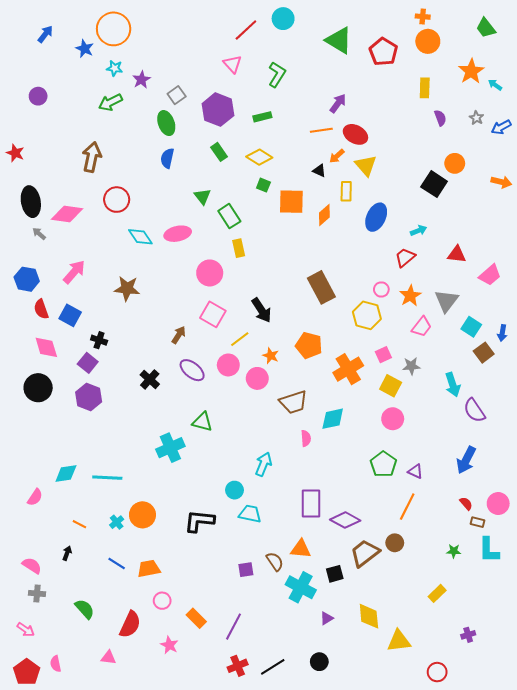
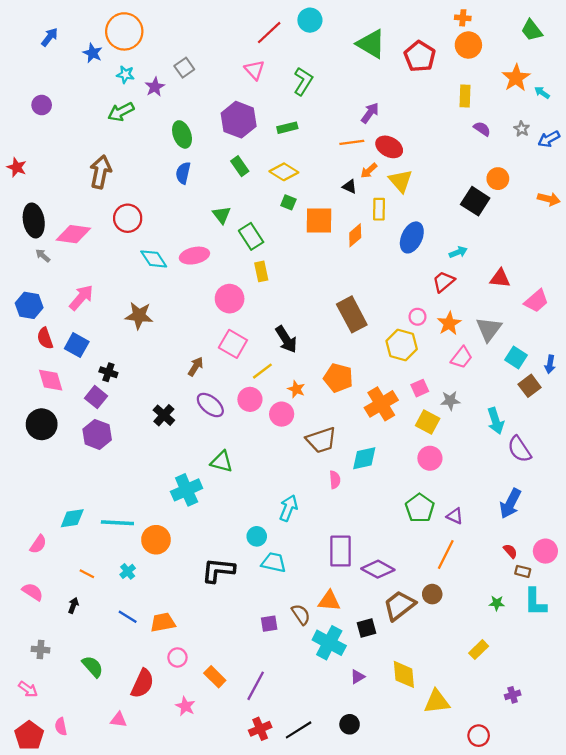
gray square: (177, 95) -> (184, 68), moved
purple semicircle: (440, 118) -> (482, 129), turned -35
orange circle: (142, 515) -> (156, 540), moved
pink semicircle: (32, 566) -> (33, 592), moved

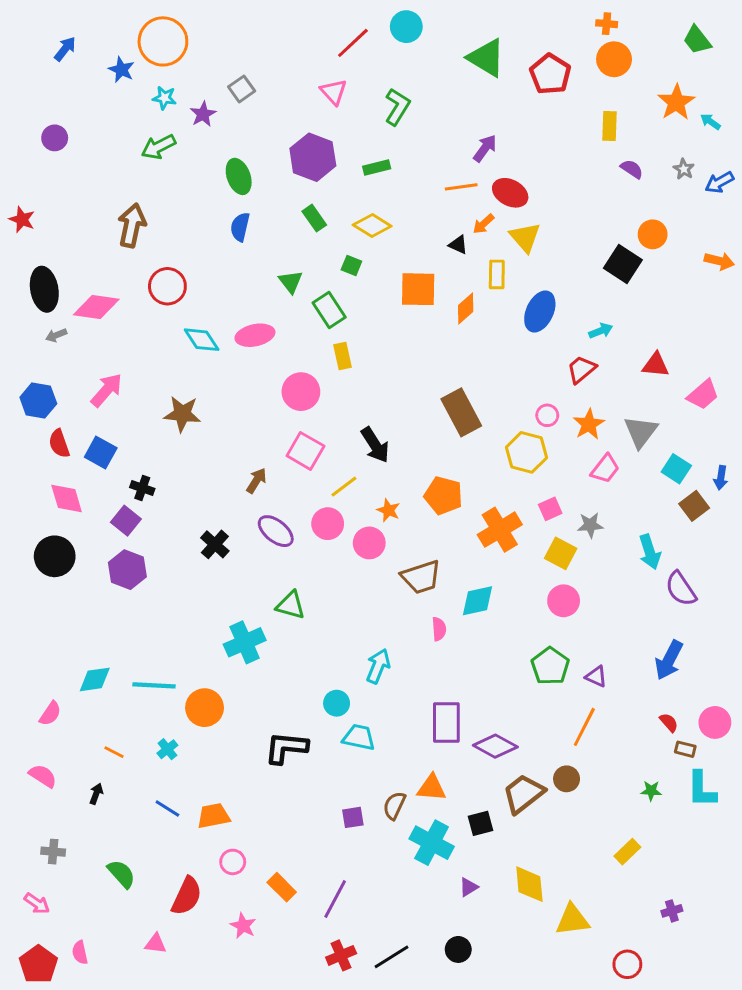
green square: (288, 202) -> (351, 265), moved
gray arrow: (43, 256) -> (56, 335), turned -63
brown semicircle: (301, 614) -> (394, 806), turned -120

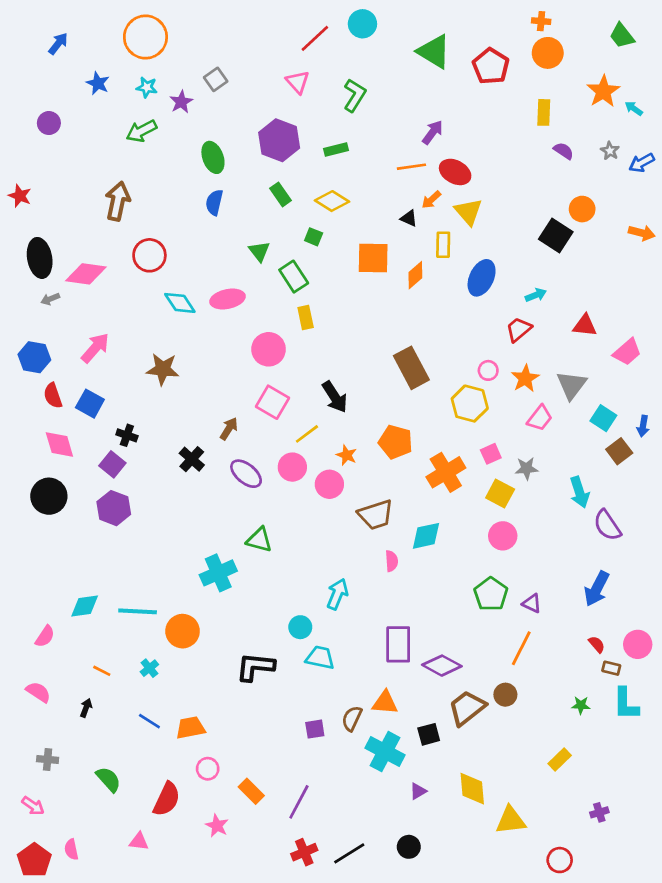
blue star: (121, 70) -> (98, 83), moved
black cross: (215, 544) -> (192, 459), moved

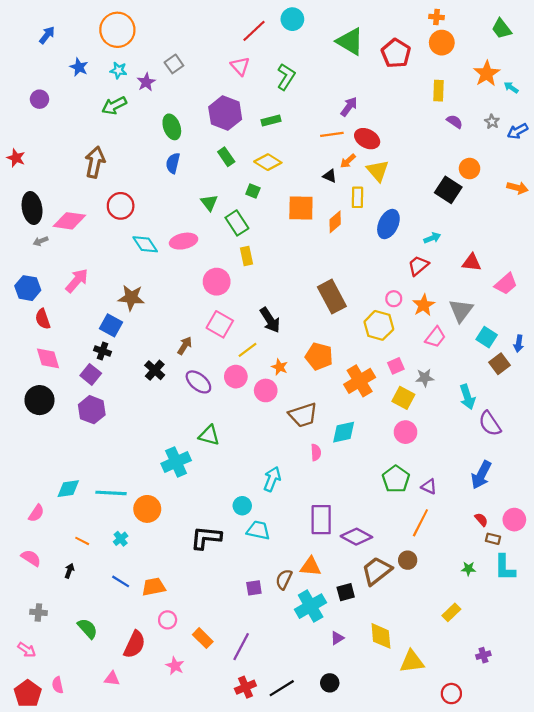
blue square: (90, 404) -> (111, 325), moved
cyan cross: (385, 752) -> (311, 606), turned 32

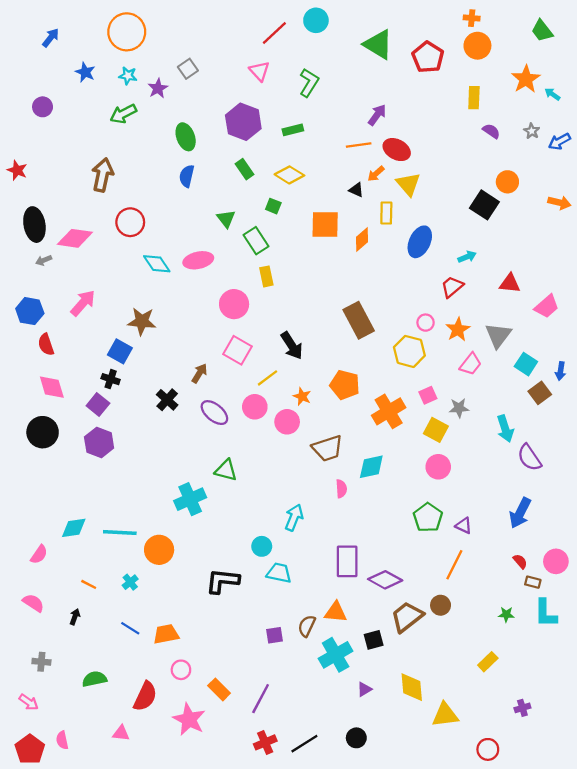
green semicircle: (88, 628) -> (94, 679), turned -60
pink star: (175, 666) -> (189, 719), size x1.6

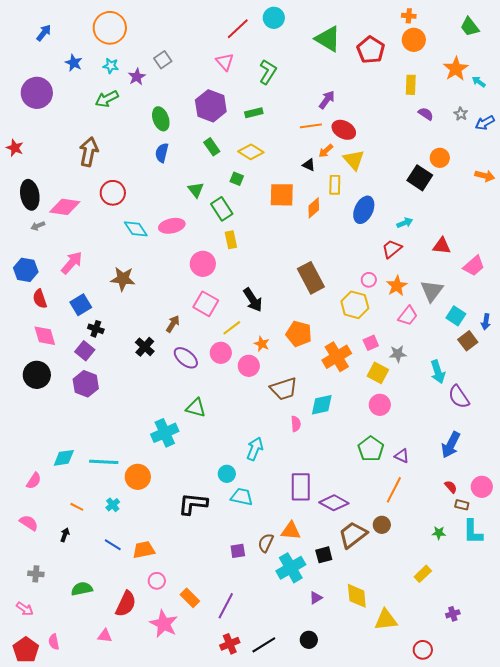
purple circle: (43, 107) -> (37, 93), size x1.8
blue square: (120, 351) -> (81, 305), moved, turned 30

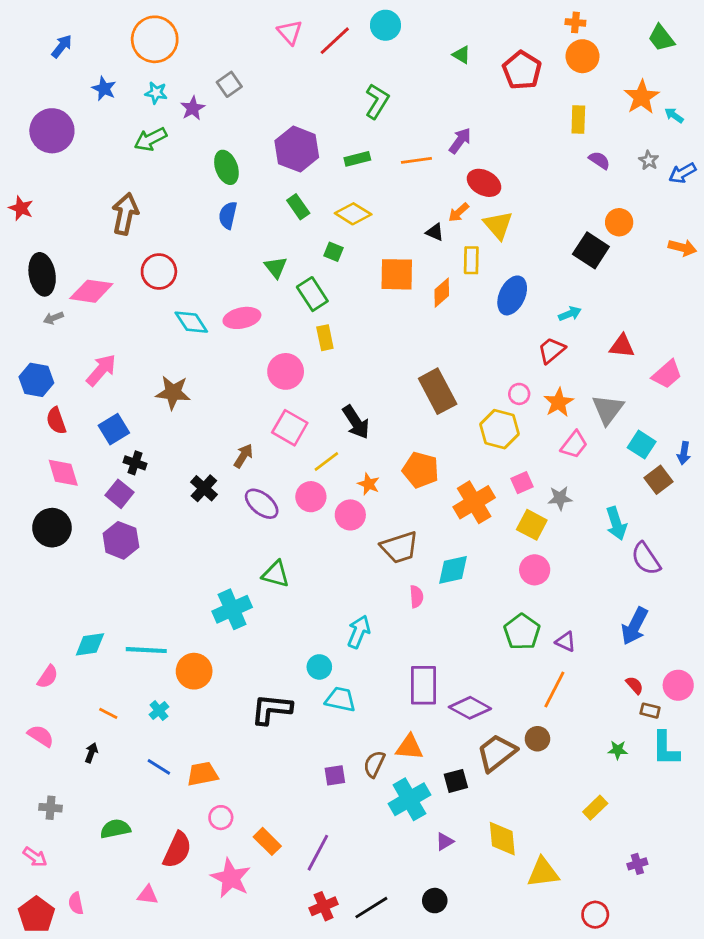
green triangle: (328, 39) -> (461, 55), size x0.5
pink triangle: (225, 62) -> (290, 32), moved
orange line: (311, 126) -> (416, 160), moved

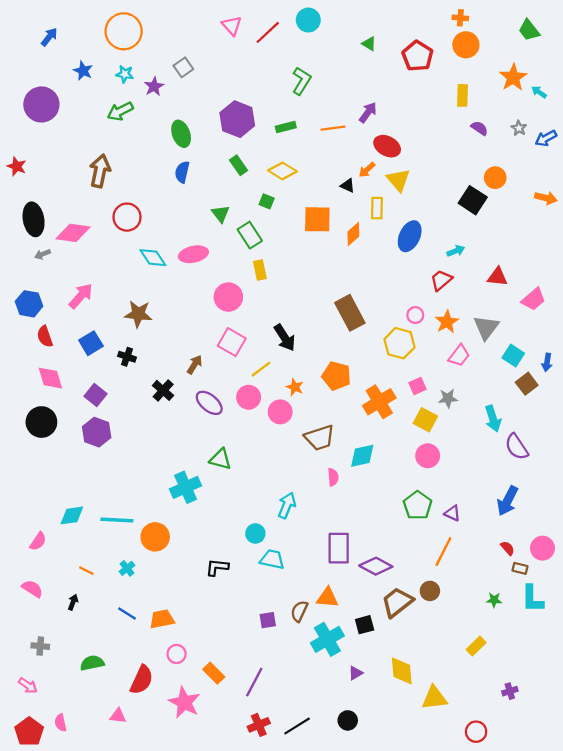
black cross: (135, 463) -> (127, 357), moved
black L-shape: (271, 709) -> (217, 567), size x0.7

